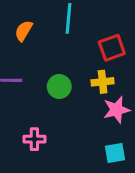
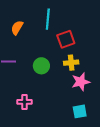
red square: (112, 48) -> (66, 39), moved

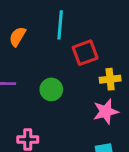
yellow cross: (71, 63) -> (110, 79), moved

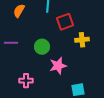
pink star: (106, 112) -> (58, 66), moved

